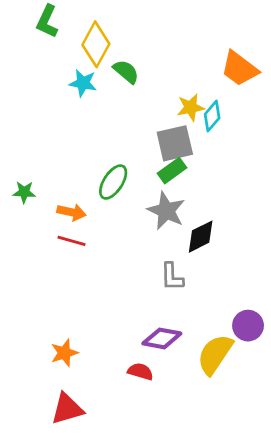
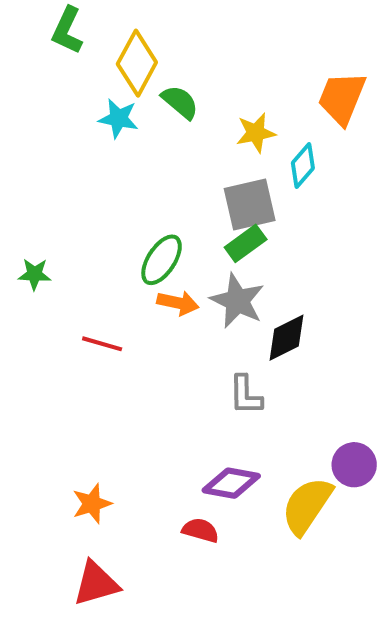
orange trapezoid: (239, 69) -> (342, 98), turned 75
yellow star: (191, 107) -> (256, 133), moved
orange arrow: (71, 212) -> (178, 303), moved

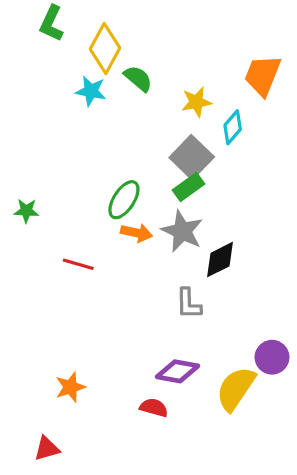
gray square: (250, 205) -> (192, 157), turned -33
red triangle: (96, 584) -> (47, 449), moved, size x0.7

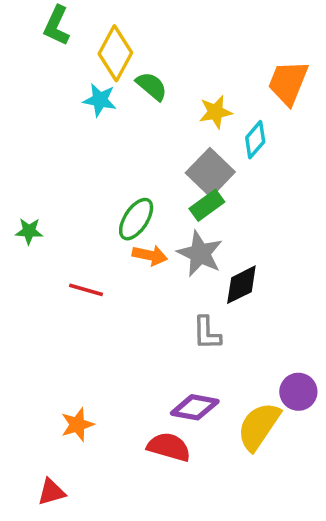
red semicircle: (154, 408) -> (169, 447), size x1.4

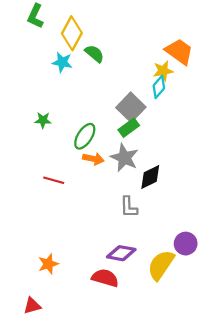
orange trapezoid: (288, 83) -> (179, 51), turned 104
yellow star: (215, 112) -> (163, 71), moved
green star: (29, 231) -> (43, 120), moved

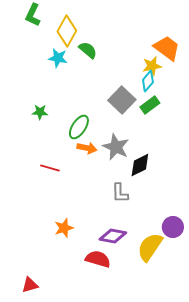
green rectangle: (129, 128) -> (150, 105), moved
orange star: (48, 264) -> (64, 228), moved

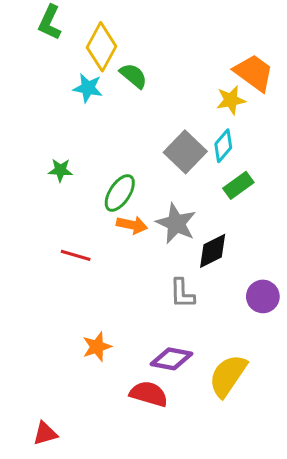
cyan diamond: (148, 81) -> (223, 146), moved
green rectangle: (150, 105) -> (238, 185), moved
purple circle: (173, 227) -> (263, 296), moved

